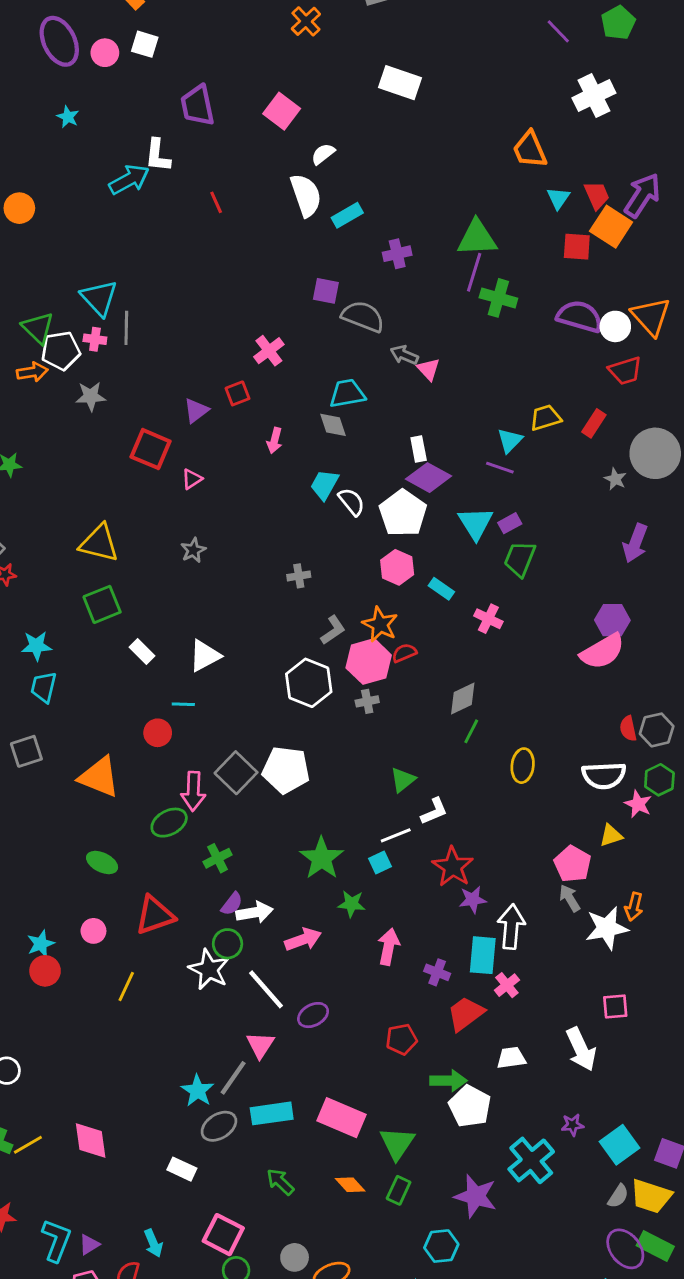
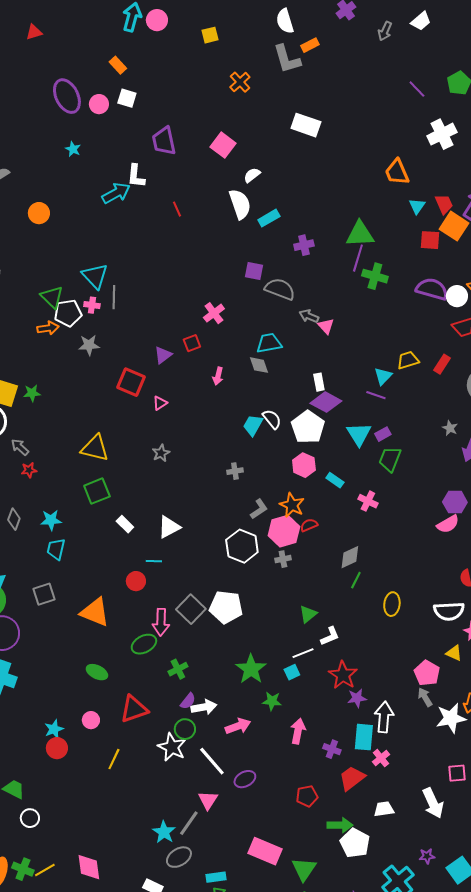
gray star: (615, 479) -> (450, 428), moved
cyan trapezoid: (324, 485) -> (253, 425), moved
pink semicircle: (602, 651) -> (448, 524), size x0.7
yellow triangle: (611, 835) -> (454, 653), turned 42
cyan rectangle: (272, 1113) -> (216, 877), moved, size x0.7

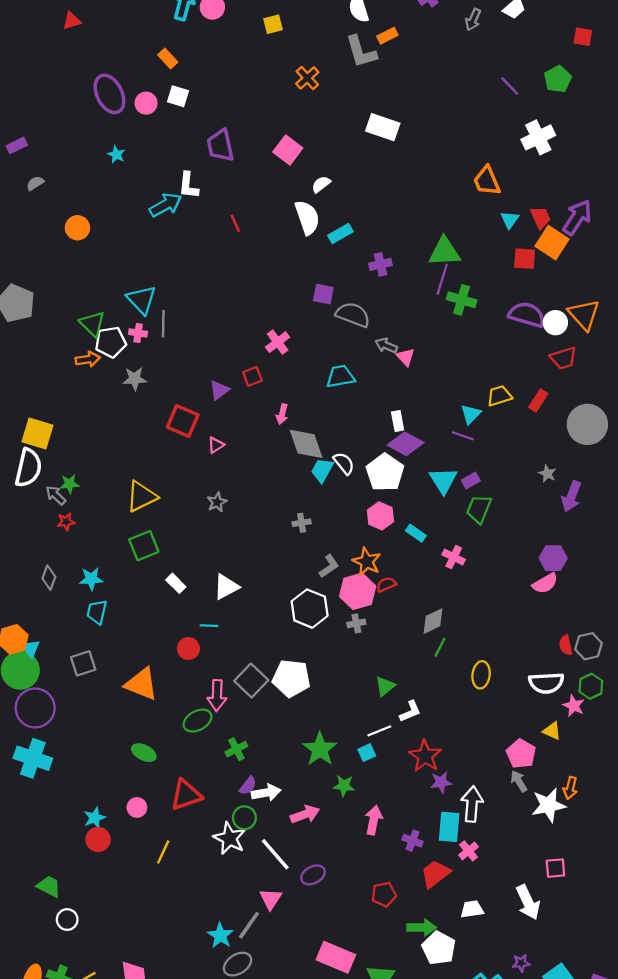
gray diamond: (259, 365) -> (306, 444), moved, size x1.6
green star: (32, 393) -> (69, 484), moved
yellow triangle: (95, 448) -> (141, 496), turned -40

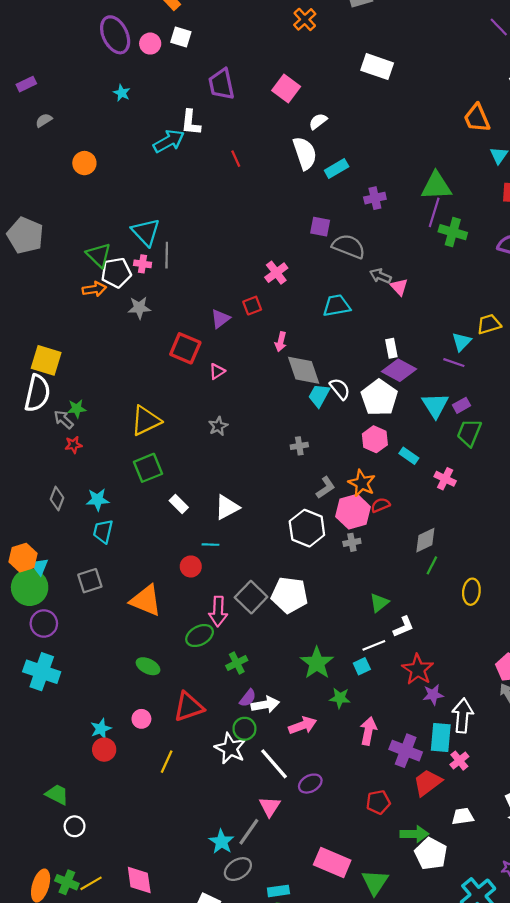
purple circle: (35, 708) -> (44, 623), size x0.7
purple cross: (412, 841) -> (406, 751), size x1.6

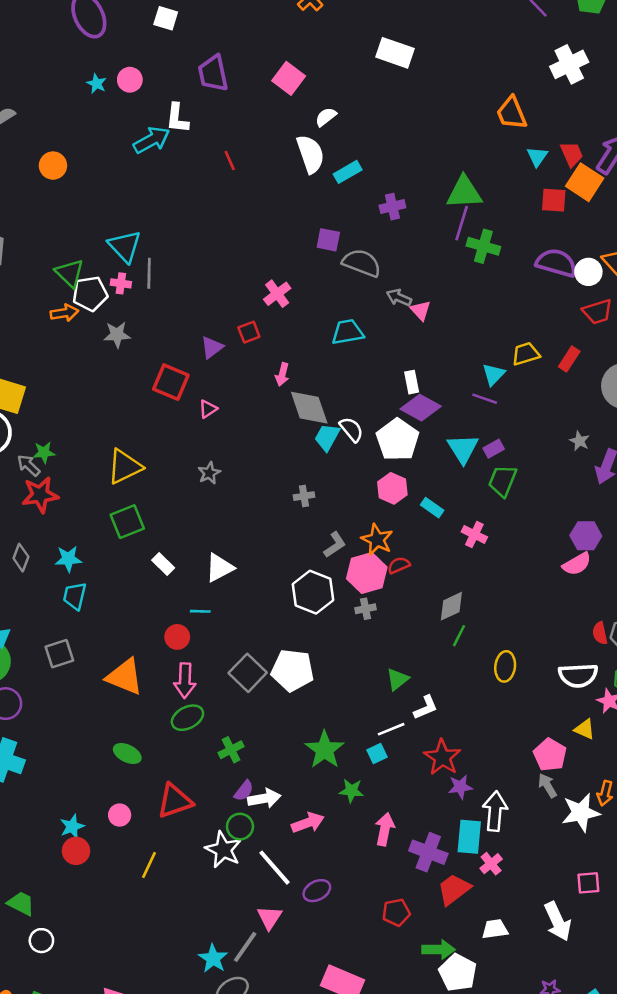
pink circle: (150, 44) -> (130, 80), moved
red star: (73, 445) -> (40, 495), size x1.8
pink arrow: (218, 611) -> (185, 681), moved

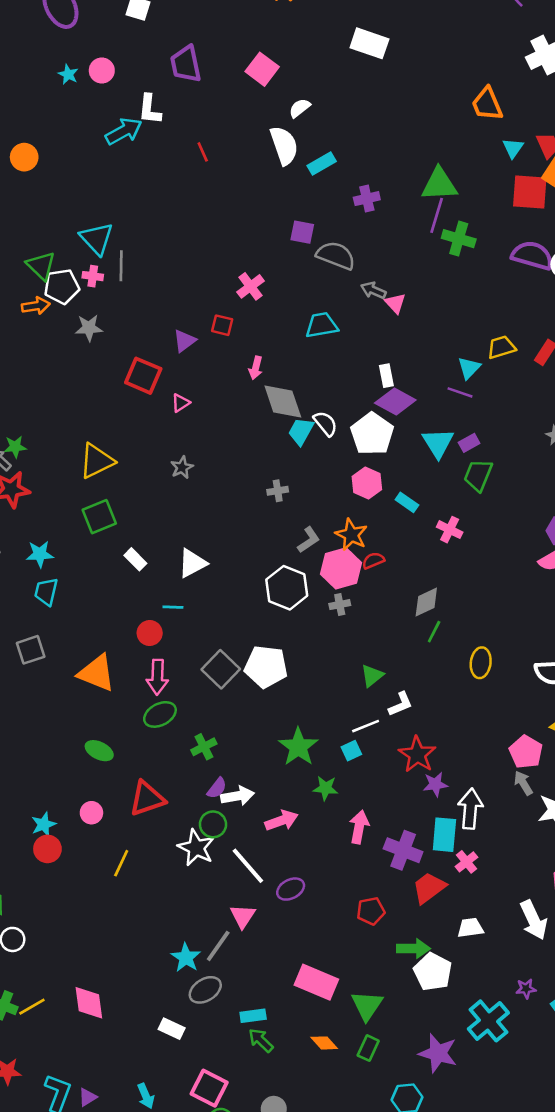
red square: (554, 200) -> (530, 192), size x1.4
red square: (249, 332) -> (222, 325), turned 35

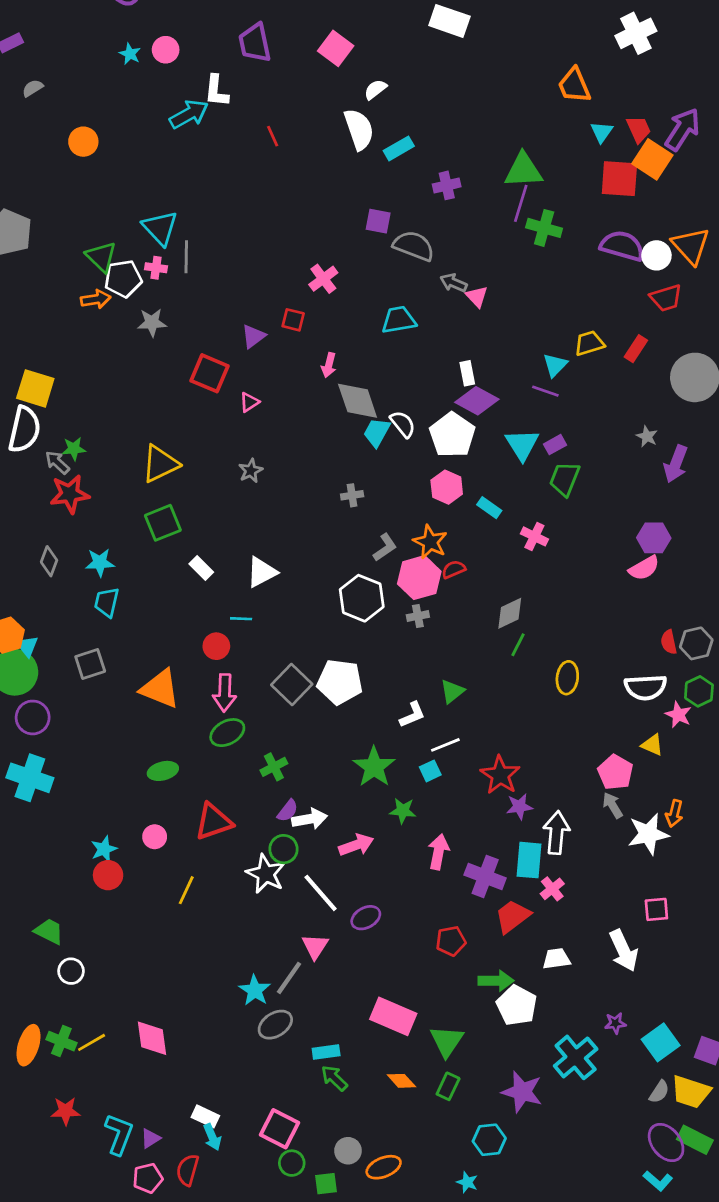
white L-shape: (400, 704) -> (412, 715), moved
green ellipse: (99, 751) -> (163, 771), turned -40
white rectangle: (172, 1029) -> (205, 1116), moved

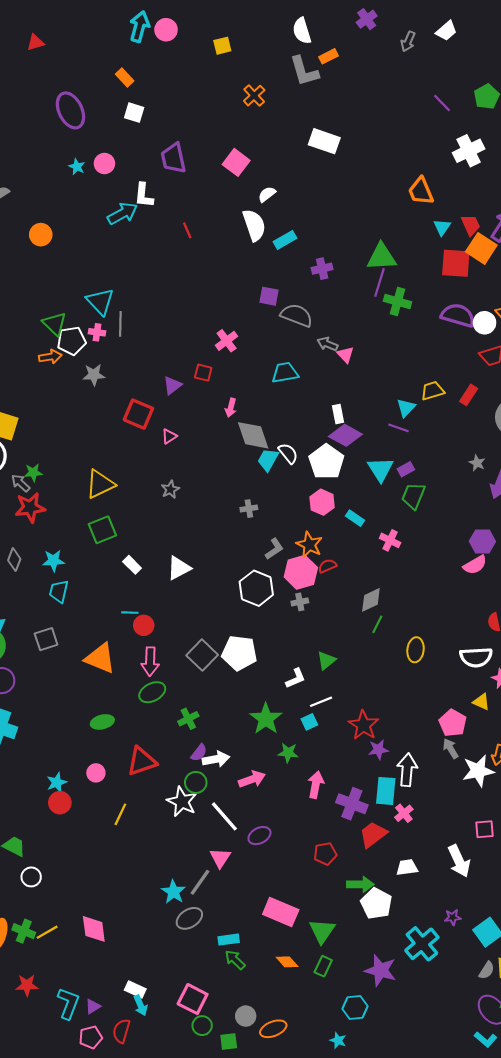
cyan line: (241, 619) -> (130, 613), moved

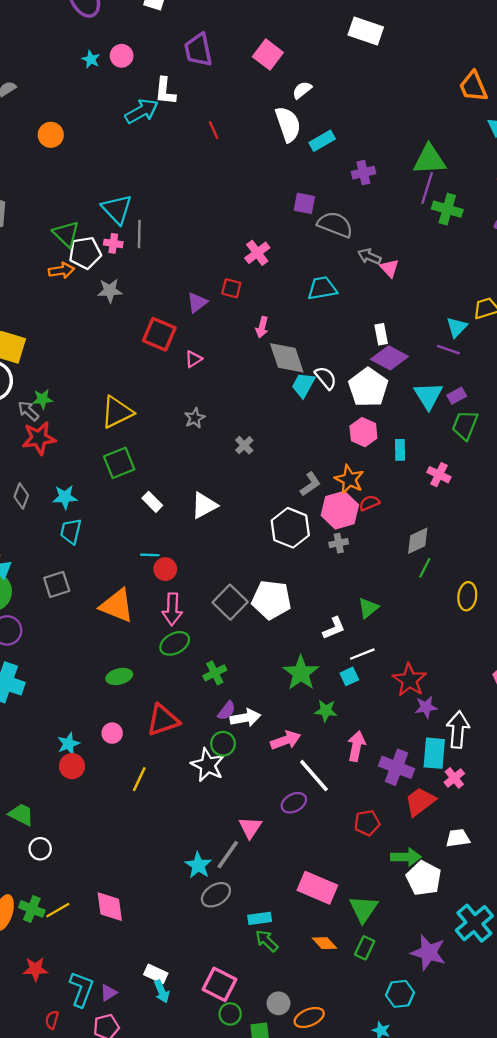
gray cross: (249, 509) -> (244, 445), moved, turned -35
cyan rectangle: (355, 518) -> (400, 450), turned 54
white line: (224, 816) -> (314, 776), moved
red semicircle: (121, 1031) -> (52, 1020), moved, size x0.7

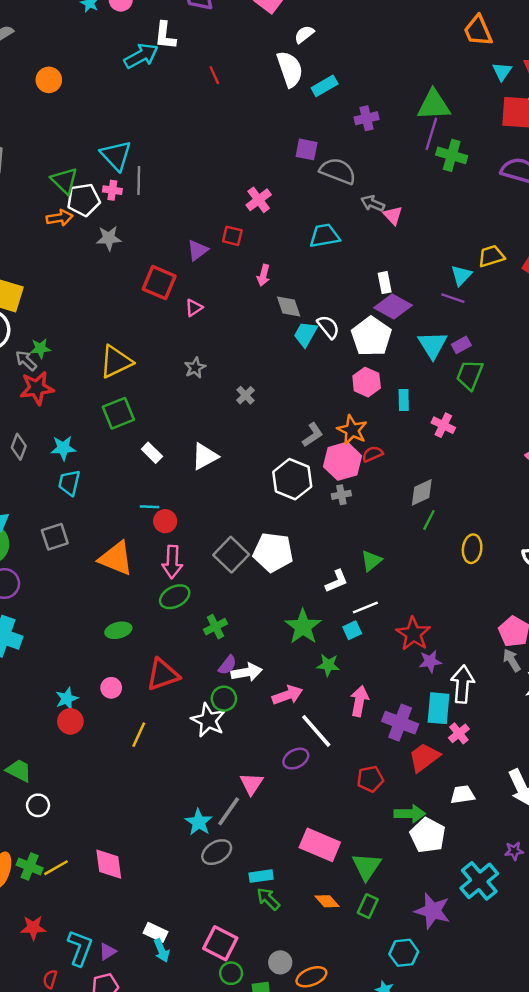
gray diamond: (287, 358) -> (289, 307), size x0.7

